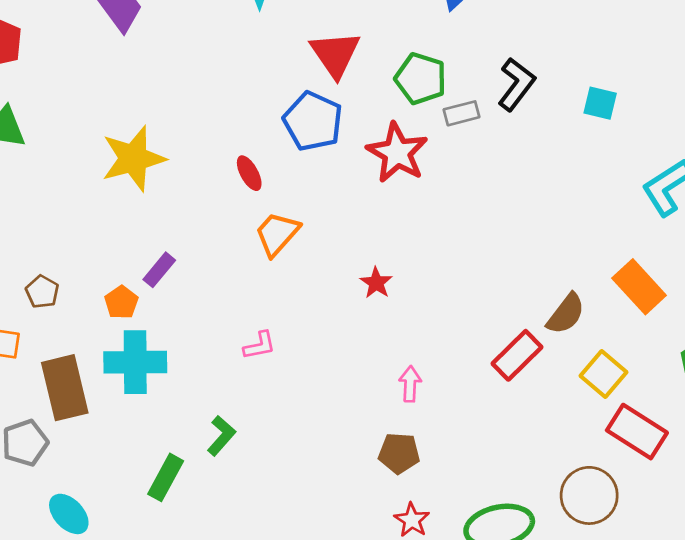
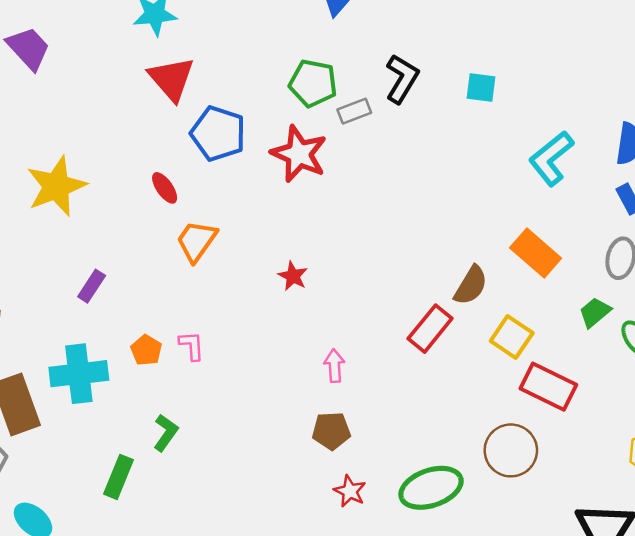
red triangle: (335, 54) -> (171, 79), moved
orange pentagon: (121, 302) -> (146, 350), moved
pink L-shape: (260, 345) -> (192, 346), turned -76

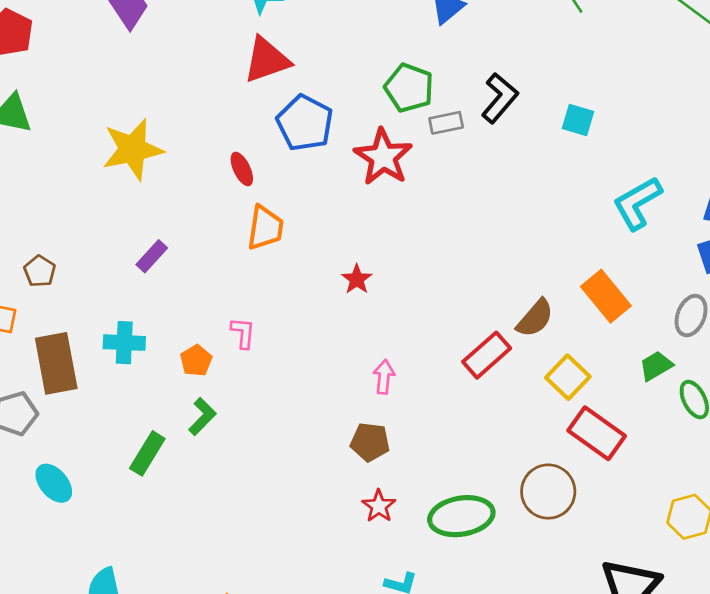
red triangle: (171, 79) -> (267, 60), turned 42
orange trapezoid: (197, 241) -> (265, 228), turned 144
orange pentagon: (146, 350) -> (196, 361), moved
cyan cross: (79, 374) -> (124, 343), size x0.7

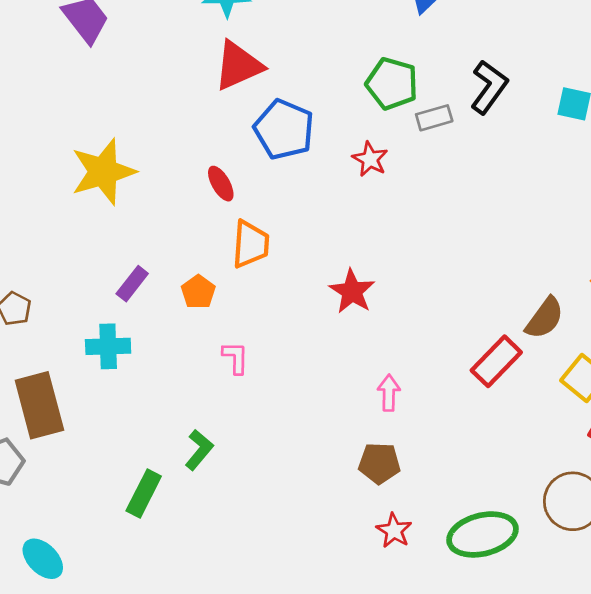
red star: (383, 157) -> (370, 159), size x0.6
red star: (357, 279) -> (352, 291), size x1.4
cyan cross: (124, 343) -> (108, 346), moved
orange pentagon: (196, 361) -> (198, 292), moved
cyan ellipse: (54, 483) -> (43, 559), moved

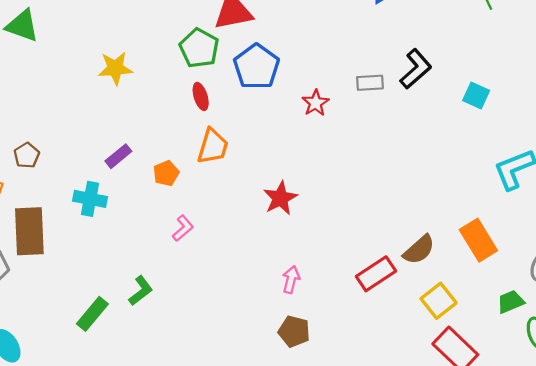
green pentagon: (392, 84) -> (199, 48), moved
yellow star: (103, 172) -> (115, 68), size x0.7
pink L-shape: (236, 358) -> (183, 228), turned 36
brown pentagon: (379, 463) -> (294, 331), moved

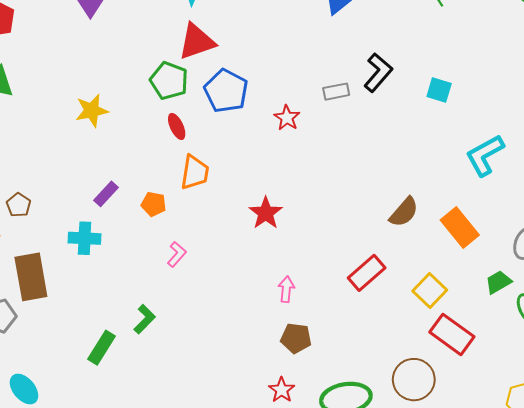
orange pentagon: (166, 173) -> (154, 204), turned -30
brown semicircle: (419, 250) -> (404, 212), moved

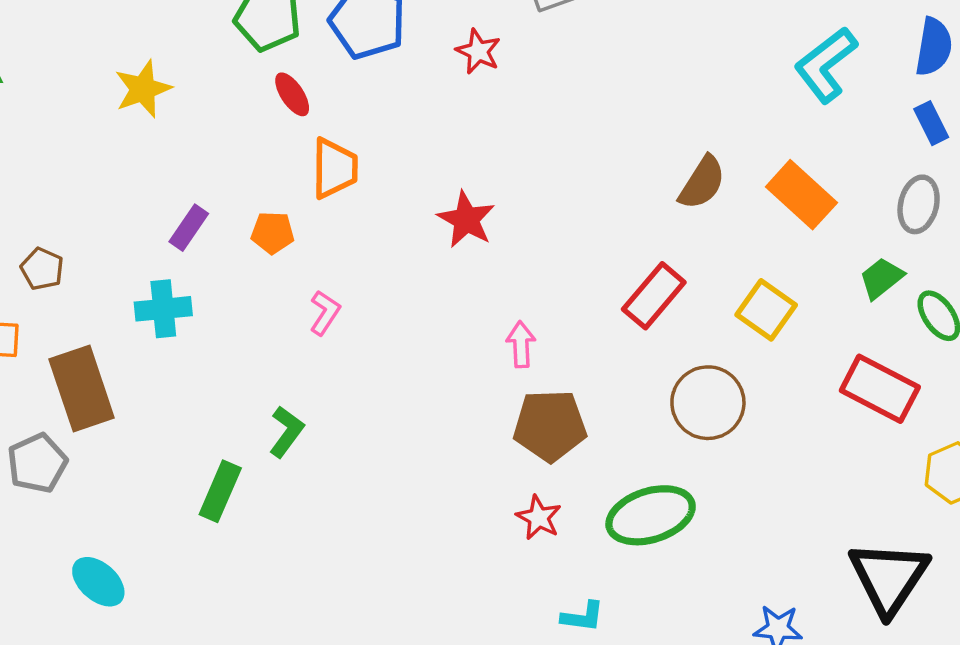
red rectangle: (452, 334) -> (880, 389), moved
brown pentagon: (296, 338) -> (550, 426), size x1.4
brown circle: (414, 380) -> (708, 403), moved

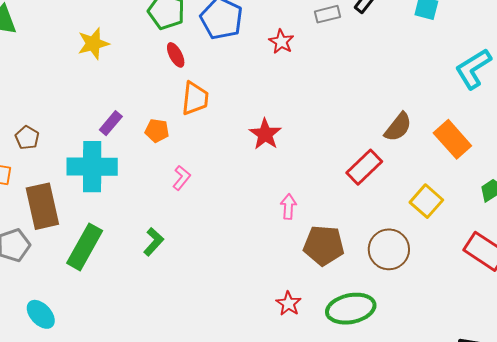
red rectangle: (654, 296) -> (364, 167), moved
cyan cross: (163, 309) -> (92, 167), size x1.6
brown pentagon: (550, 426) -> (324, 245), moved
green rectangle: (220, 491) -> (85, 247), moved, size x1.4

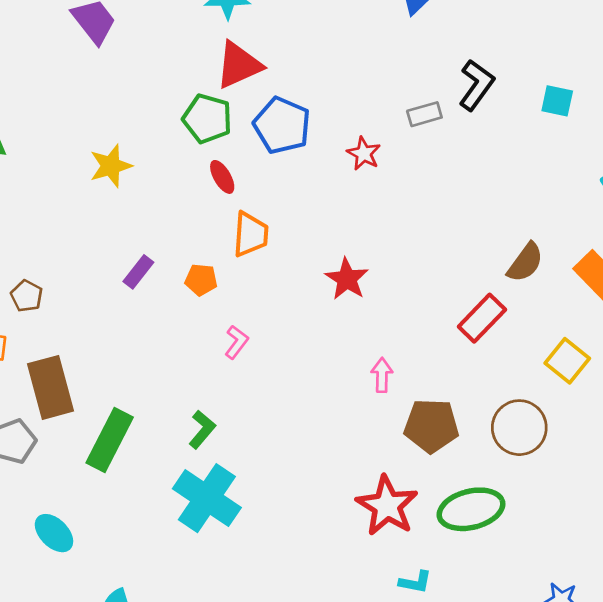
cyan cross: (92, 167) -> (207, 498), moved, turned 36
red star: (289, 304) -> (387, 506), size x1.8

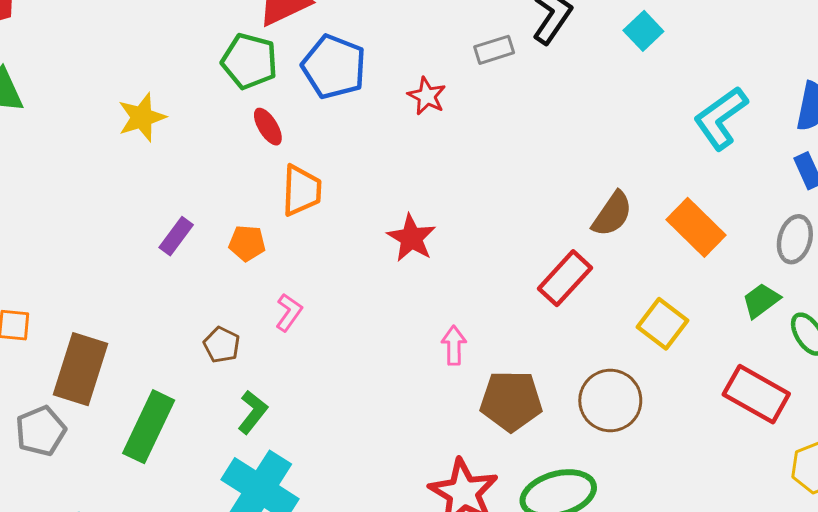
cyan square: (557, 101) -> (643, 31), turned 36
brown pentagon: (27, 296) -> (222, 345), moved
brown rectangle: (51, 387) -> (80, 369), turned 34

